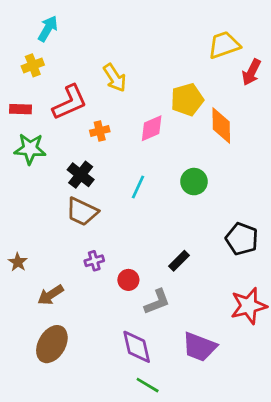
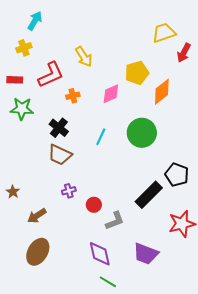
orange diamond: (221, 126) -> (162, 92), turned 52
green circle: (194, 182) -> (142, 133), size x1.5
black rectangle: (179, 261) -> (149, 195), moved, size x1.8

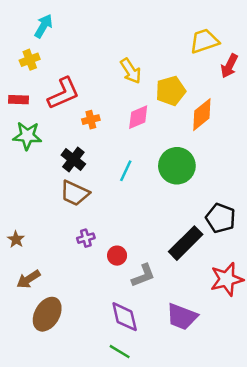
yellow arrow: (84, 57) -> (131, 71), moved
brown arrow: (37, 216) -> (28, 279), moved
green line: (108, 282) -> (120, 352), moved

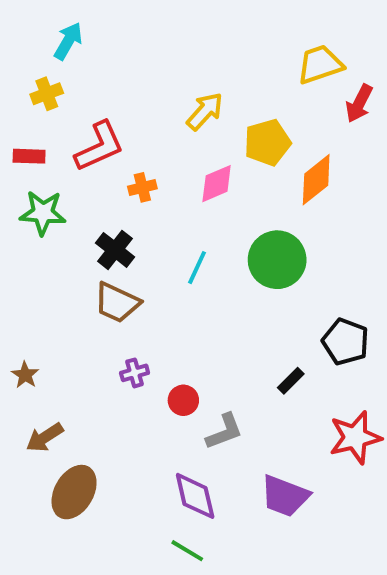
yellow arrow: (131, 71) -> (205, 111), turned -105
black rectangle: (186, 243) -> (291, 381), size x0.5

